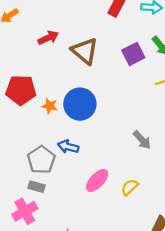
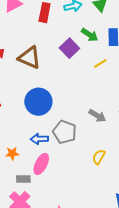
orange star: (50, 106) -> (12, 153), moved
gray pentagon: (41, 160) -> (65, 132), moved
pink ellipse: (97, 180) -> (41, 164), moved

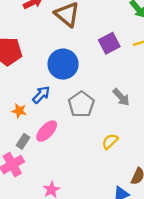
purple square: (69, 48) -> (109, 43), moved
blue arrow: (39, 139) -> (41, 95), moved, turned 120
gray rectangle: (23, 179) -> (23, 141), turned -72

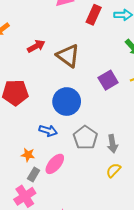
blue arrow: (41, 95) -> (48, 131), turned 66
gray arrow: (121, 97) -> (112, 144), moved, turned 36
orange star: (19, 111) -> (28, 155), moved

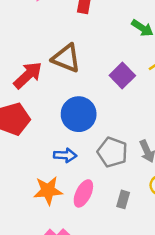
red arrow: (36, 46) -> (28, 75), moved, size x1.4
orange star: (28, 155) -> (48, 191), size x1.6
gray rectangle: (34, 175) -> (123, 199), moved

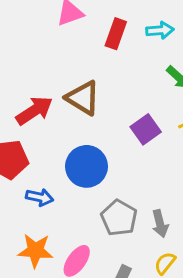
blue arrow: (65, 155) -> (40, 197), moved

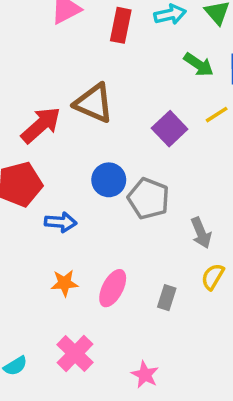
blue circle: (87, 166) -> (109, 180), size x0.7
gray pentagon: (119, 218) -> (148, 199), moved
orange star: (35, 251) -> (64, 283), size x0.7

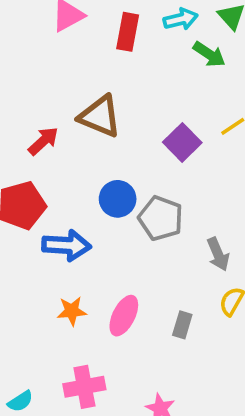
green arrow: (199, 65) -> (209, 54), moved
red arrow: (41, 125) -> (43, 141), size x0.7
blue arrow: (61, 222) -> (66, 245), size x1.4
pink cross: (75, 353) -> (84, 387), turned 36

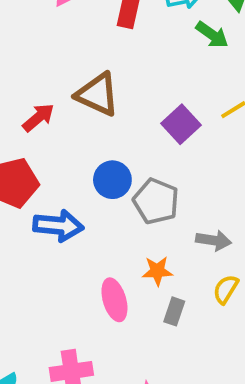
gray arrow: (218, 254) -> (214, 240), turned -60
orange star: (72, 311) -> (157, 271), moved
pink ellipse: (124, 316) -> (114, 300), turned -45

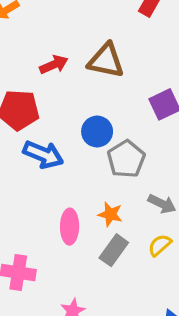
brown triangle: (97, 94) -> (106, 61), turned -30
gray rectangle: (174, 311) -> (114, 250), size x1.4

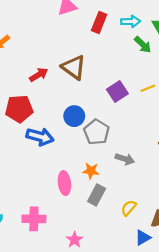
brown triangle: (106, 61) -> (74, 67), turned 32
yellow semicircle: (160, 245) -> (129, 208), moved

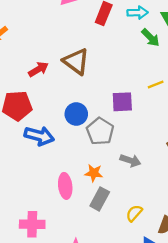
purple square: (117, 91) -> (122, 102), moved, turned 30

